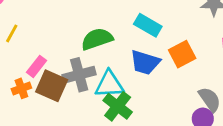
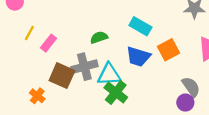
green semicircle: (97, 39) -> (99, 37), size x0.7
pink rectangle: (37, 66) -> (48, 43), moved
orange cross: (21, 88) -> (37, 96), moved, turned -32

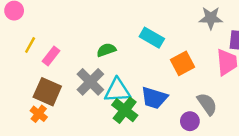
blue trapezoid: (138, 57) -> (154, 98), moved
gray cross: (84, 67) -> (90, 82), turned -30
brown square: (62, 76) -> (47, 92), moved
purple circle: (185, 103) -> (190, 121), moved

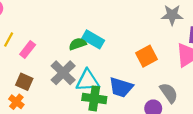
cyan rectangle: (152, 38) -> (93, 39), moved
brown square: (47, 92) -> (24, 82), size x0.7
green cross: (125, 110) -> (94, 98), turned -30

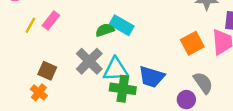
pink rectangle: (28, 49) -> (51, 20), moved
orange square: (147, 56) -> (192, 43), moved

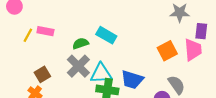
pink rectangle: (51, 20) -> (45, 31), turned 63
green semicircle: (105, 30) -> (81, 43), moved
brown square: (47, 71) -> (42, 74), turned 35

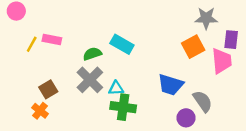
orange square: (167, 51) -> (193, 47), moved
cyan triangle: (101, 73) -> (116, 88), size x0.6
blue trapezoid: (132, 80) -> (171, 85), moved

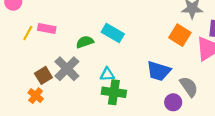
orange square: (193, 47) -> (180, 35), turned -30
gray cross: (90, 80) -> (67, 69), moved

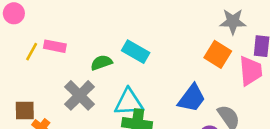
blue trapezoid: (159, 71) -> (192, 98), turned -70
cyan triangle: (107, 74) -> (129, 102), size x1.6
brown square: (43, 75) -> (25, 110), moved, turned 30

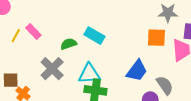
pink rectangle: (55, 46) -> (33, 31), turned 35
orange square: (218, 54) -> (156, 38), turned -30

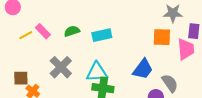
yellow line: (16, 36) -> (26, 35), turned 32
cyan rectangle: (94, 36) -> (102, 35), turned -42
green semicircle: (69, 44) -> (72, 31), moved

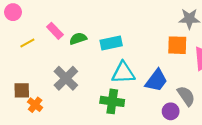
pink rectangle: (43, 31) -> (55, 31), moved
cyan triangle: (97, 72) -> (123, 73), moved

